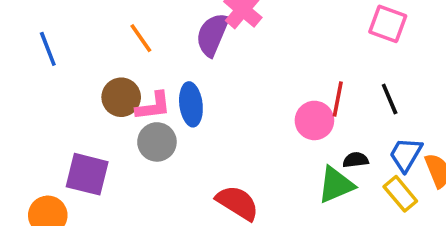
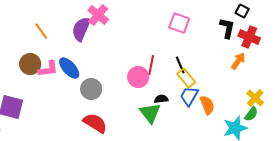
blue ellipse: (191, 104) -> (69, 68), turned -35
gray circle: (157, 142) -> (91, 89), moved
green triangle: (336, 185) -> (150, 113), turned -45
yellow rectangle: (400, 194) -> (186, 78), moved

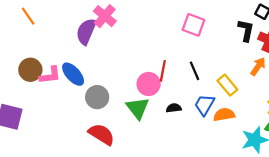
orange line: (41, 31) -> (28, 16), moved
yellow rectangle: (186, 78) -> (227, 85), moved
orange semicircle: (207, 105) -> (224, 115), turned -78
green triangle: (150, 113) -> (138, 108), moved

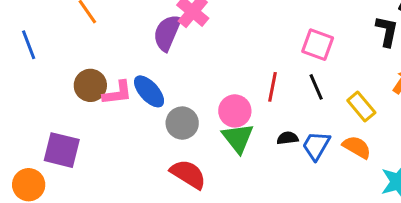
pink square: (193, 25) -> (318, 45), moved
pink circle: (149, 84) -> (235, 111), moved
blue trapezoid: (204, 105) -> (316, 146), moved
orange semicircle: (224, 115) -> (357, 147), turned 40

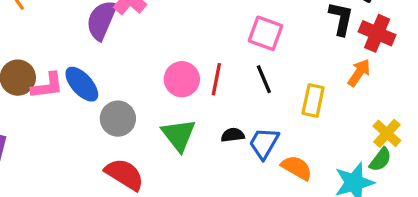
yellow rectangle: (361, 106) -> (313, 101), turned 52
pink circle: (235, 111) -> (182, 79), moved
orange semicircle: (357, 147) -> (297, 168), moved

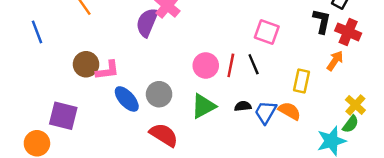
black line: (264, 79) -> (254, 64), moved
blue ellipse: (82, 84) -> (127, 99), moved
green triangle: (179, 135) -> (203, 106), turned 40
orange semicircle: (297, 168) -> (289, 111), moved

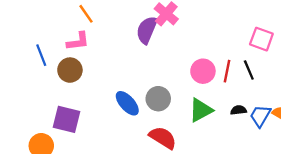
blue line: (37, 32) -> (41, 55), moved
brown circle: (86, 64) -> (70, 70), moved
pink L-shape: (108, 70) -> (78, 41), moved

